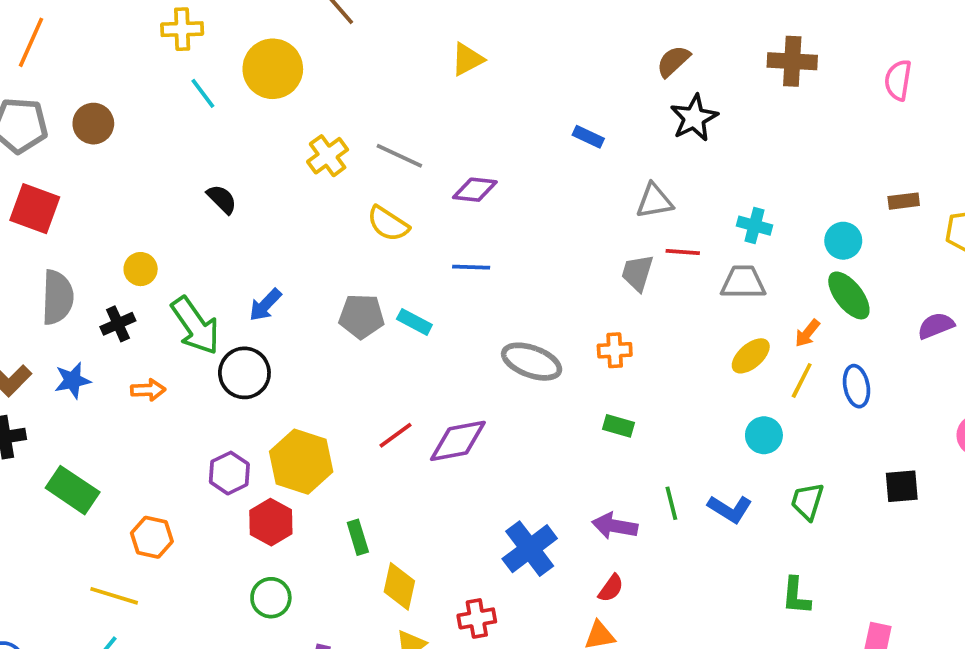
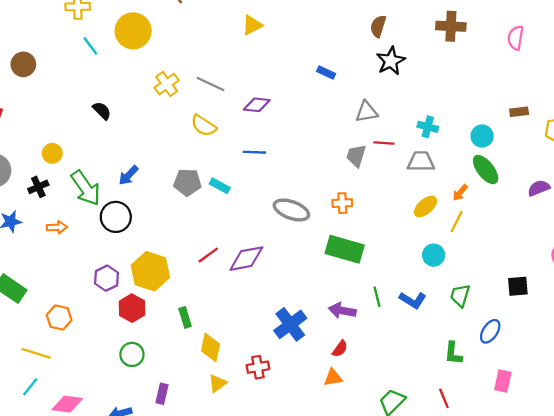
brown semicircle: (673, 61) -> (378, 26), turned -30
blue ellipse: (856, 386) -> (490, 331), moved, turned 45
green rectangle: (618, 426) -> (345, 249), size x2.0

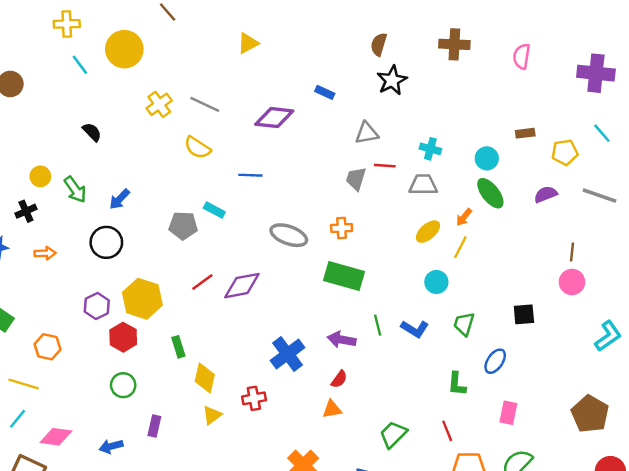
purple diamond: (257, 105) -> (274, 118), moved, size x1.4
gray pentagon: (187, 182) -> (183, 226), moved
green arrow: (86, 188) -> (75, 190), moved, size x0.7
purple semicircle: (539, 188) -> (546, 194), moved

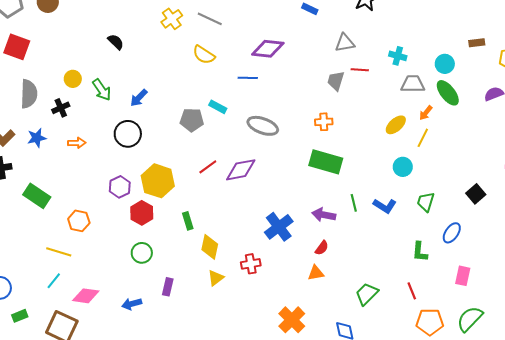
purple diamond: (274, 118) -> (268, 49), moved
gray trapezoid: (423, 185) -> (413, 84), moved
gray ellipse: (289, 235) -> (263, 126), moved
black square: (524, 314) -> (476, 194), turned -36

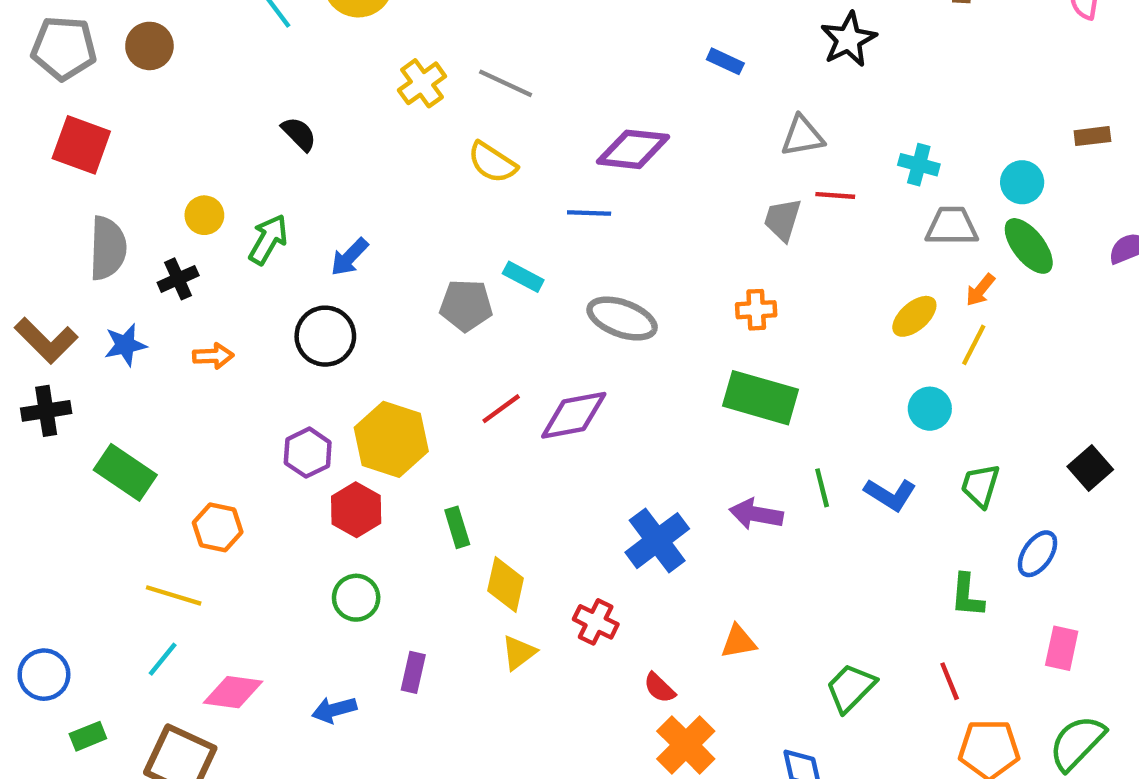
green arrow: (102, 90) -> (268, 239), turned -115
red semicircle: (322, 248) -> (659, 688), moved, turned 98
red cross: (251, 264) -> (596, 622), turned 36

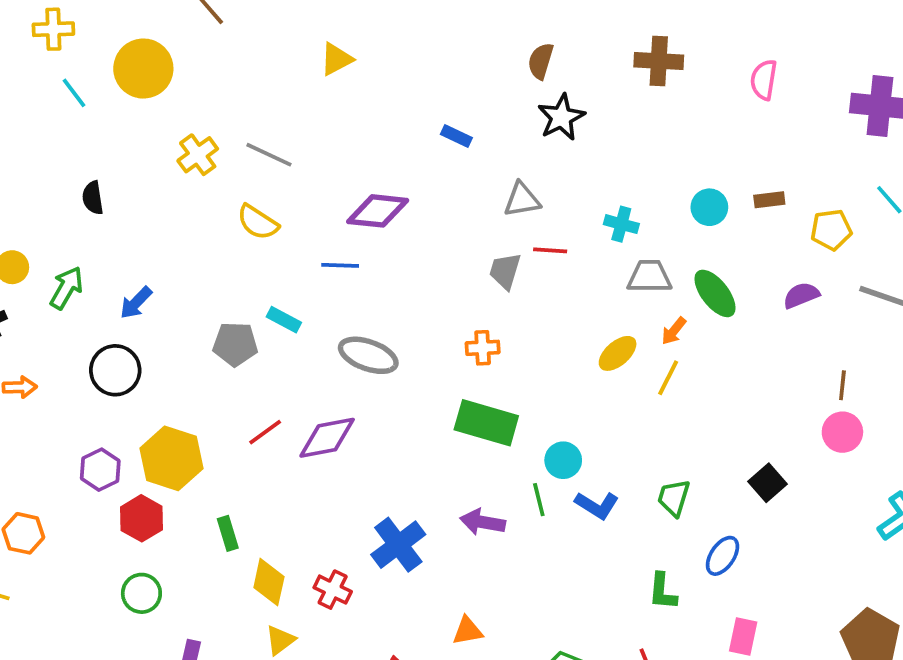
black semicircle: (299, 134) -> (93, 198), turned -144
cyan circle: (1022, 182) -> (709, 207), moved
cyan circle: (930, 409) -> (563, 460), moved
red cross: (596, 622) -> (333, 590), moved

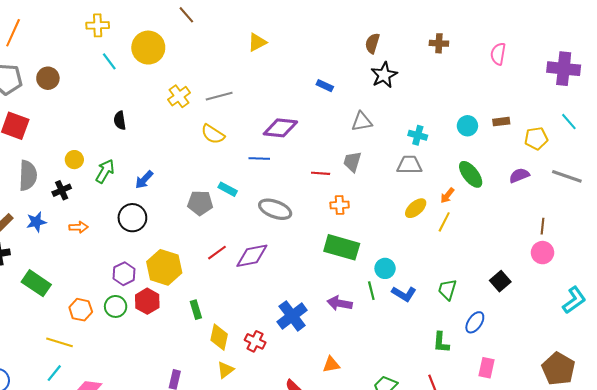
brown cross: (659, 61) -> (439, 43), size x0.7
gray line: (269, 155) -> (219, 96), turned -40
red line: (550, 250) -> (321, 173), moved
gray trapezoid: (649, 277) -> (409, 165), moved
green circle: (141, 593) -> (116, 306), moved

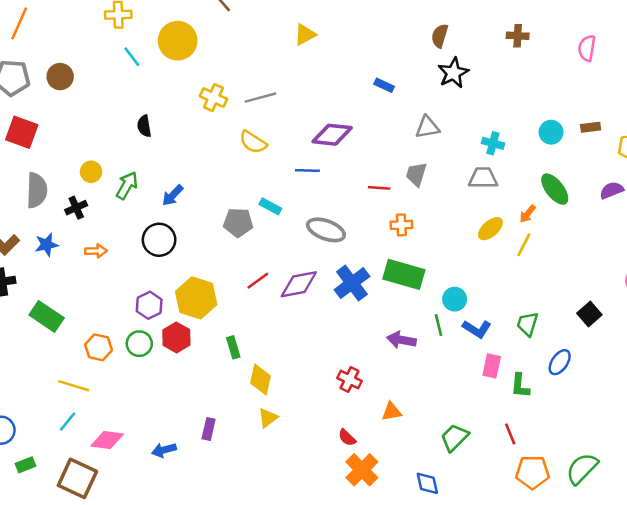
yellow cross: (179, 96) -> (213, 98), turned -30
blue cross: (292, 316) -> (352, 283), moved
red cross: (255, 341) -> (349, 380), moved
pink rectangle: (486, 368) -> (492, 366), moved

